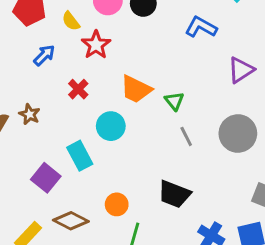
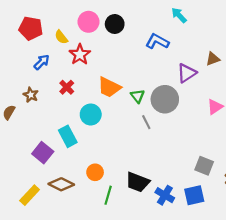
brown star: (29, 114) -> (31, 95), moved
gray circle: (238, 133) -> (165, 99), moved
black trapezoid: (174, 194) -> (138, 182), moved

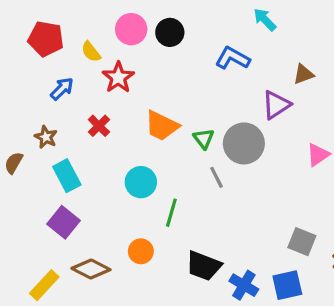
brown triangle: (213, 59) -> (303, 74), moved
cyan circle: (91, 114) -> (141, 182), moved
cyan rectangle: (68, 136) -> (67, 176), moved
green line: (108, 195) -> (171, 213), moved

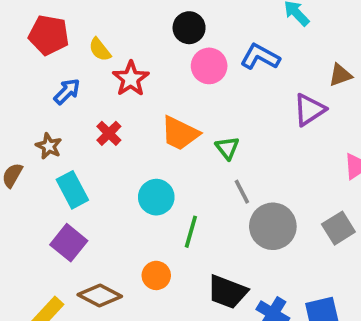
pink circle: (131, 29) -> (209, 66), moved
gray circle: (244, 143) -> (273, 226), moved
gray square: (302, 242) -> (338, 228), moved, turned 36

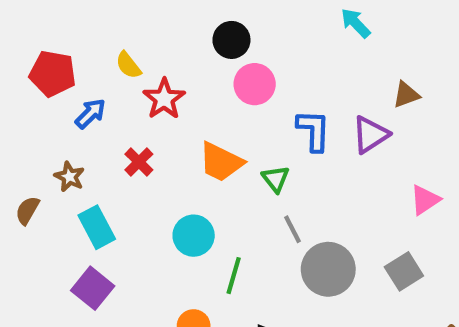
red pentagon: (49, 35) -> (53, 74), moved
blue L-shape: (260, 57) -> (314, 130), moved, turned 63

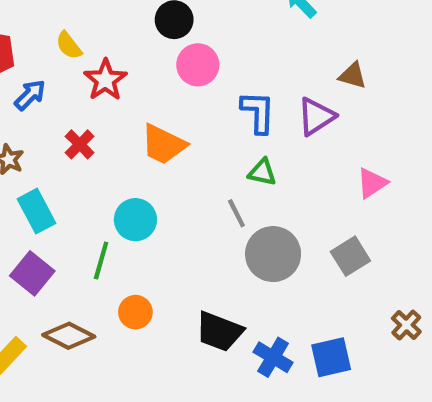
brown triangle: (406, 95) -> (353, 76), turned 36
green triangle: (276, 179) -> (262, 172), moved, turned -40
green line: (234, 276) -> (101, 260), moved

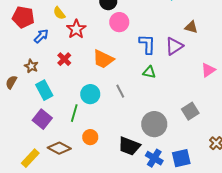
pink triangle: (372, 183) -> (208, 70), moved
gray line: (236, 213) -> (120, 91), moved
gray circle: (273, 254) -> (154, 124), moved

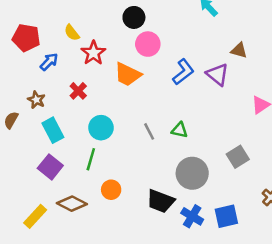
blue L-shape: (147, 44) -> (183, 72), turned 50
purple triangle: (174, 46) -> (218, 74), turned -48
orange trapezoid: (103, 59) -> (128, 74), moved
green triangle: (149, 72) -> (180, 130), moved
cyan circle: (90, 94) -> (101, 128), moved

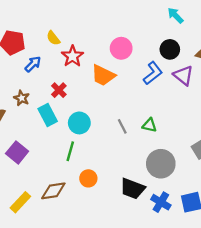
black circle: (134, 17) -> (170, 49), moved
cyan rectangle: (53, 130) -> (48, 115), moved
purple square: (50, 167) -> (17, 152), moved
brown diamond: (72, 204) -> (53, 191), turned -35

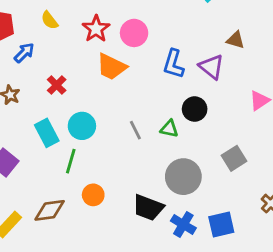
black circle: (170, 49) -> (195, 109), moved
red star: (73, 56) -> (96, 29), moved
blue L-shape: (153, 73) -> (173, 64), turned 145
cyan rectangle: (48, 115) -> (47, 133), moved

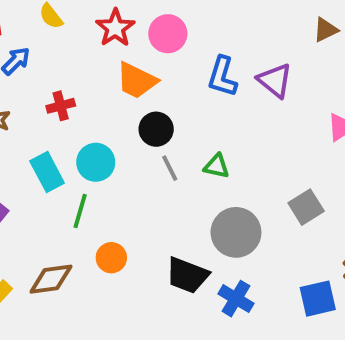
brown triangle: (235, 40) -> (326, 30), moved, turned -42
red cross: (57, 85) -> (61, 106), turned 30
black circle: (195, 109) -> (156, 129), moved
blue square: (221, 224) -> (318, 299), moved

